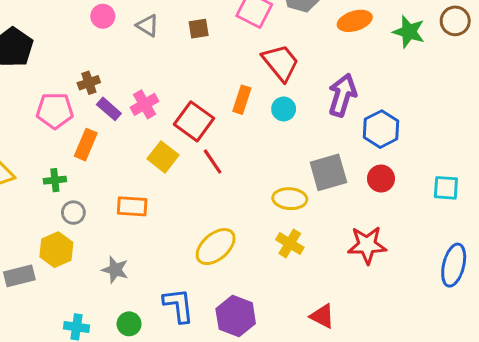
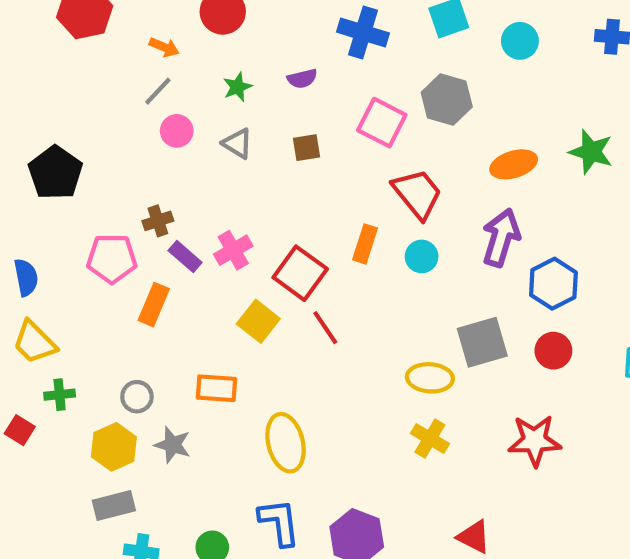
orange ellipse: (355, 21) -> (514, 164), moved
green cross: (55, 180) -> (60, 395), moved
yellow ellipse: (216, 247) -> (286, 443), moved, turned -63
gray star: (115, 270) -> (173, 445), moved
gray rectangle: (19, 276) -> (114, 505), moved

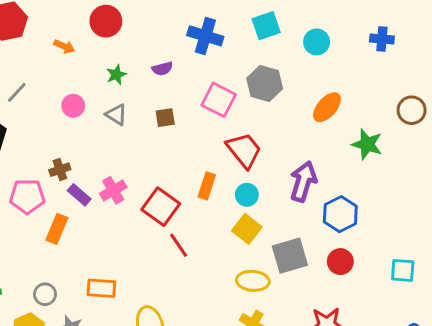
gray line: (158, 91) -> (17, 92), moved
green star: (591, 152) -> (367, 144), moved
orange ellipse: (514, 164) -> (327, 107), moved, turned -32
yellow square: (258, 321) -> (247, 229), moved

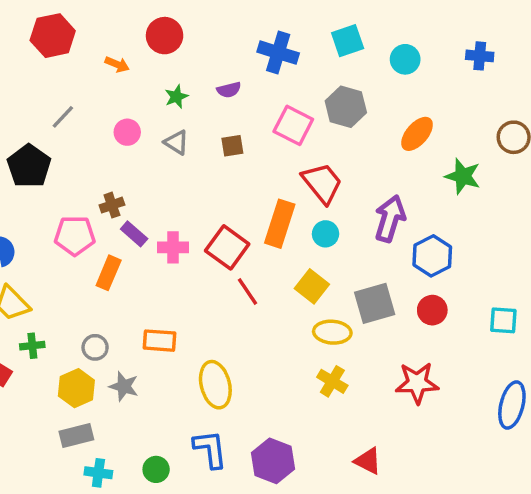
orange rectangle: (207, 186) -> (280, 224), size x1.5
pink cross: (113, 190) -> (173, 247), moved, turned 30
yellow square: (247, 229) -> (312, 286), moved

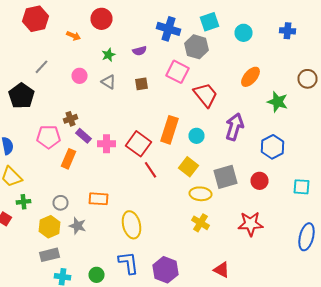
gray hexagon: (346, 107) -> (196, 47), moved
red trapezoid: (322, 183) -> (206, 95), moved
blue hexagon: (432, 256) -> (272, 147), moved

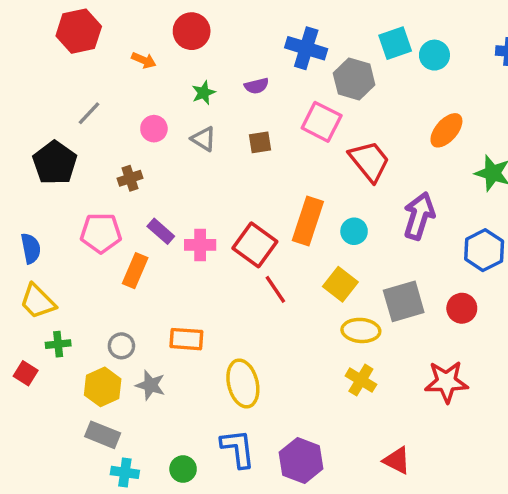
cyan square: (210, 22) -> (395, 43), moved
brown cross: (70, 119) -> (130, 178), moved
gray rectangle: (50, 255) -> (103, 435), turned 36

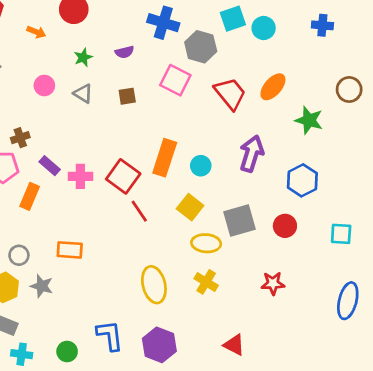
red trapezoid: (369, 161) -> (230, 94), moved
brown cross: (130, 178) -> (20, 138), moved
red star: (446, 382) -> (273, 283), size x0.7
yellow ellipse: (243, 383) -> (154, 285), moved

